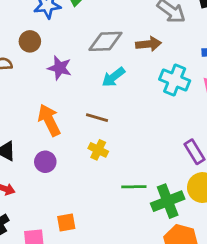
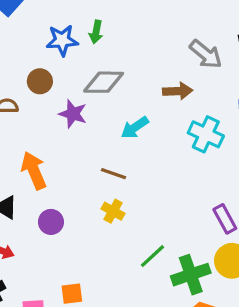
gray diamond: (105, 41) -> (104, 82), moved
orange arrow: (49, 120) -> (34, 170), moved
green line: (134, 187) -> (152, 256), turned -45

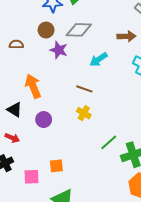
brown circle: (40, 81) -> (46, 30), moved

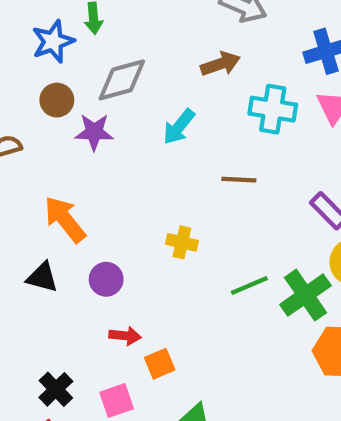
brown line: (84, 89) -> (239, 180), moved
red arrow: (12, 138) -> (125, 336), moved
green line: (109, 142) -> (249, 285), turned 36

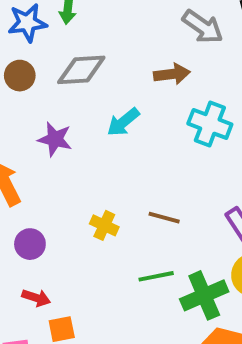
purple star: (94, 132) -> (55, 139), moved
brown line: (239, 180) -> (164, 218), moved

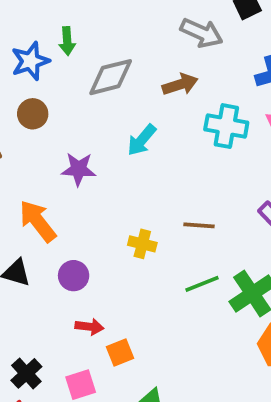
gray diamond: (81, 70) -> (111, 77), moved

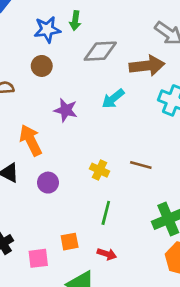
brown arrow: (180, 84) -> (147, 66), size x1.4
green line: (202, 284) -> (106, 213), moved, turned -65
red arrow: (89, 327) -> (107, 254), moved

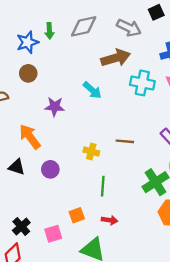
gray diamond: (100, 51) -> (84, 26), moved
cyan arrow: (113, 99) -> (92, 90), turned -90

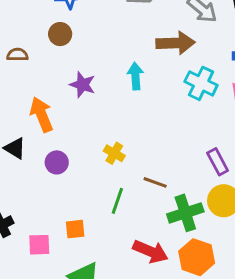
cyan arrow: (92, 90) -> (135, 76), turned -150
brown line: (125, 141) -> (155, 182), moved
red arrow: (110, 220) -> (150, 251), moved, size x1.6

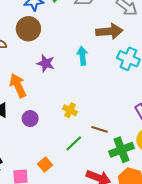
brown circle: (60, 34) -> (28, 29), size x1.5
green line: (117, 201) -> (74, 143), turned 30
orange square: (75, 229) -> (45, 164), turned -32

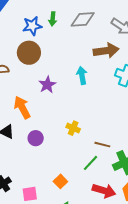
purple star: (46, 63) -> (47, 85), turned 30
green line: (74, 143) -> (90, 163), moved
orange square: (45, 164) -> (60, 181), moved

